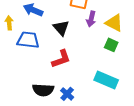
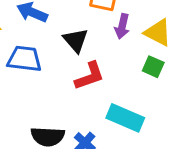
red L-shape: (61, 59) -> (90, 76), moved
cyan rectangle: (106, 80) -> (125, 118), moved

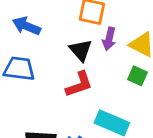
black triangle: (76, 40) -> (81, 50), moved

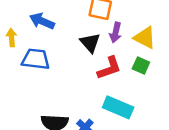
red L-shape: (79, 84) -> (109, 68), moved

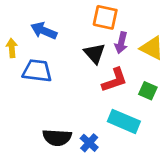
green square: (141, 66) -> (148, 91), moved

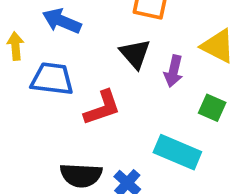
purple arrow: (121, 43) -> (174, 71), moved
red L-shape: (115, 80) -> (102, 108), moved

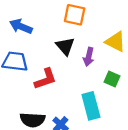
cyan rectangle: (177, 152) -> (91, 106), turned 52

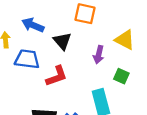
black triangle: (65, 46) -> (62, 41), moved

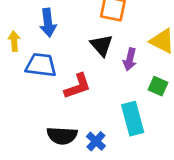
blue arrow: (33, 25) -> (48, 23), turned -120
black triangle: (62, 41) -> (102, 45), moved

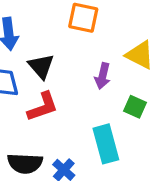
black triangle: (102, 45) -> (41, 66), moved

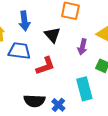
black triangle: (41, 66) -> (52, 35), moved

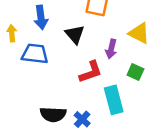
red L-shape: (45, 66) -> (91, 72), moved

